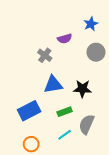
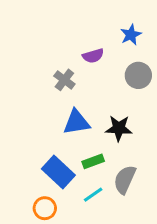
blue rectangle: (29, 111) -> (58, 172), moved, turned 70

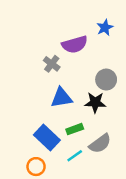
purple semicircle: (93, 56) -> (75, 44), size x1.5
gray circle: (138, 75) -> (106, 80), moved
gray semicircle: (125, 180) -> (100, 144), turned -150

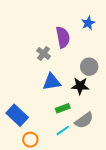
purple semicircle: (75, 44) -> (63, 37), turned -85
blue rectangle: (47, 138) -> (17, 115), moved

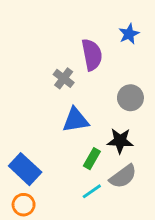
black star: (80, 86) -> (120, 141), moved
green rectangle: (63, 108) -> (92, 159), turned -40
orange circle: (30, 140) -> (24, 205), moved

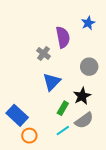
blue triangle: (76, 120) -> (52, 82), turned -36
black star: (120, 141) -> (82, 96), turned -30
orange circle: (24, 205) -> (29, 136), moved

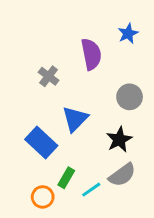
gray cross: (44, 53) -> (49, 76), moved
green rectangle: (63, 108) -> (66, 178), moved
blue rectangle: (17, 115) -> (41, 142), moved

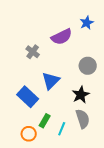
purple semicircle: (91, 54) -> (62, 37), turned 75
gray semicircle: (122, 175) -> (83, 119), turned -72
cyan line: (91, 190) -> (62, 129), turned -32

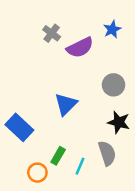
gray cross: (33, 52) -> (52, 33), moved
black star: (81, 95) -> (119, 122), moved, turned -30
blue rectangle: (28, 97) -> (19, 127), moved

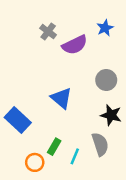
blue triangle: (66, 104) -> (61, 98), turned -35

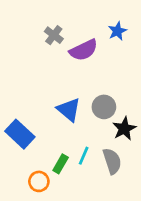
gray circle: (106, 80) -> (104, 107), moved
black star: (111, 115) -> (124, 129), turned 30
cyan line: (75, 156) -> (84, 156), moved

